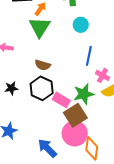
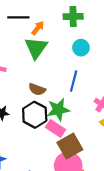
blue line: (89, 56) -> (74, 81), moved
green star: (84, 94) -> (58, 110), moved

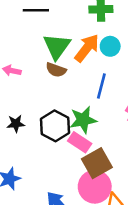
orange arrow: (38, 28) -> (87, 48), moved, size x1.6
brown semicircle: (37, 89) -> (56, 70), moved

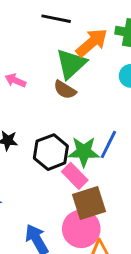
orange arrow: (87, 48) -> (92, 43), moved
blue line: (101, 86) -> (108, 145), moved

